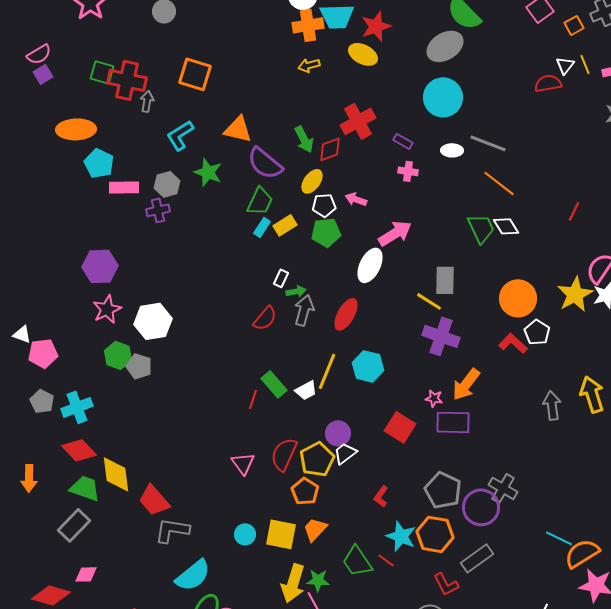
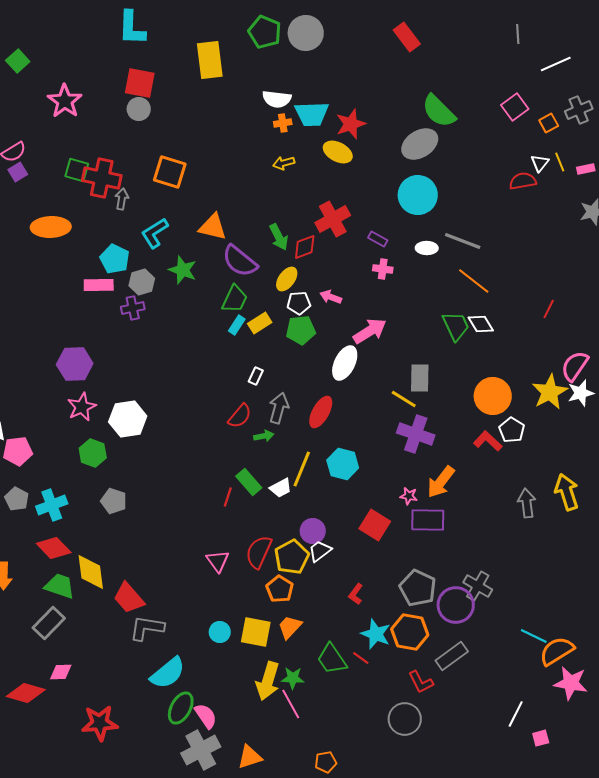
orange cross: (308, 25) -> (283, 123), size x0.6
cyan pentagon: (99, 163) -> (115, 259), moved
green arrow: (296, 291) -> (264, 436), moved
gray pentagon: (139, 366) -> (114, 501), moved

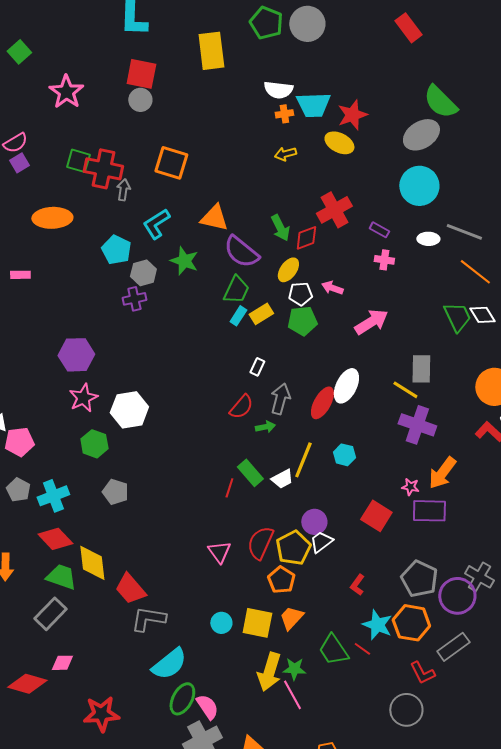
pink rectangle: (99, 285) -> (20, 275), moved, size x0.7
white ellipse: (345, 363) -> (346, 386), moved
cyan hexagon: (343, 464) -> (344, 455), size x0.7

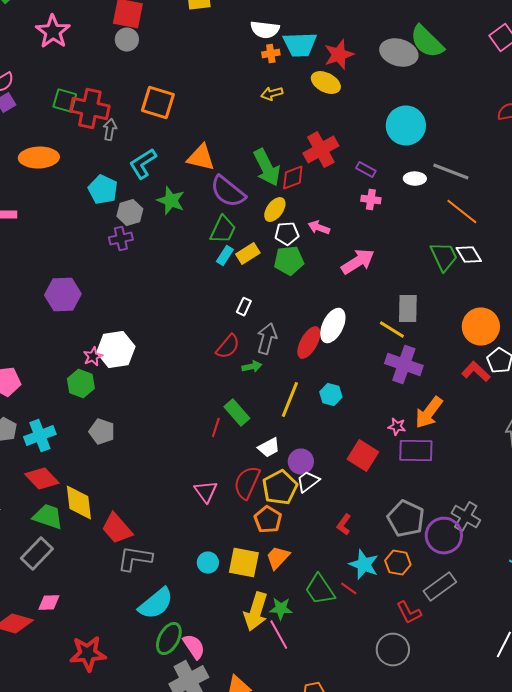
gray ellipse: (421, 135) -> (399, 53), moved, turned 48
green arrow: (280, 228) -> (267, 168), size x1.4
pink star: (83, 398) -> (93, 357), moved, size x0.7
white trapezoid: (282, 479) -> (269, 448), moved
orange hexagon: (411, 623) -> (398, 563), size x0.7

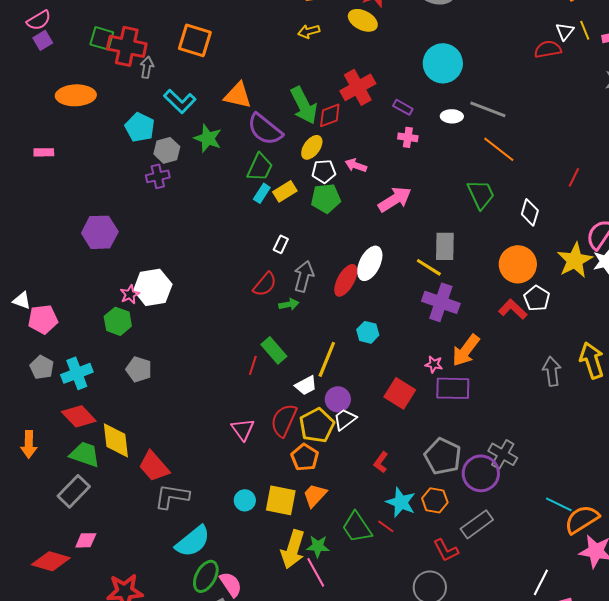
cyan L-shape: (143, 164) -> (180, 101), turned -104
white diamond: (469, 255) -> (530, 212), moved, turned 48
yellow line: (290, 400) -> (327, 359), moved

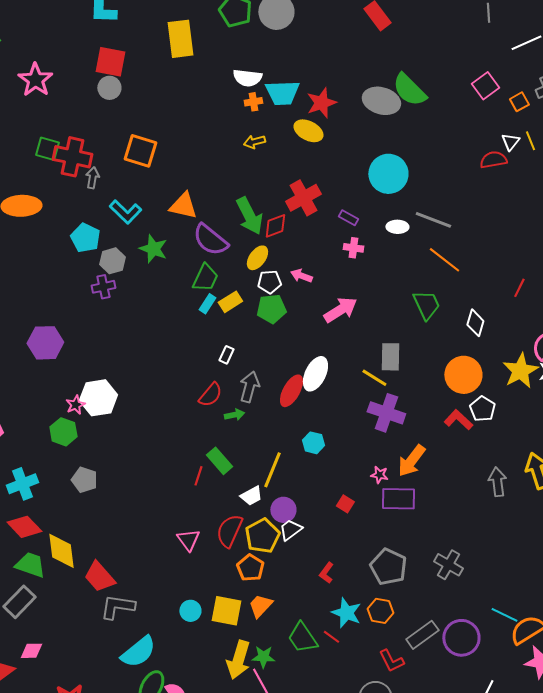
red square: (400, 393) -> (345, 504), size x0.6
purple circle: (481, 473) -> (461, 638), moved

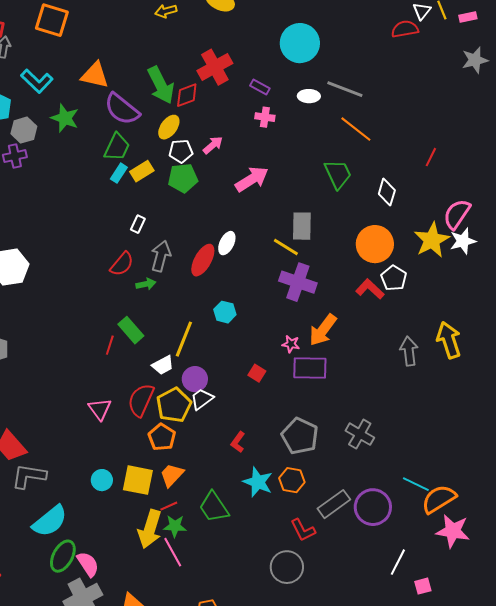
pink arrow: (301, 276) -> (213, 145), turned 120
white ellipse: (315, 374) -> (227, 243), size x0.7
red line: (331, 637) -> (169, 506), moved, turned -60

